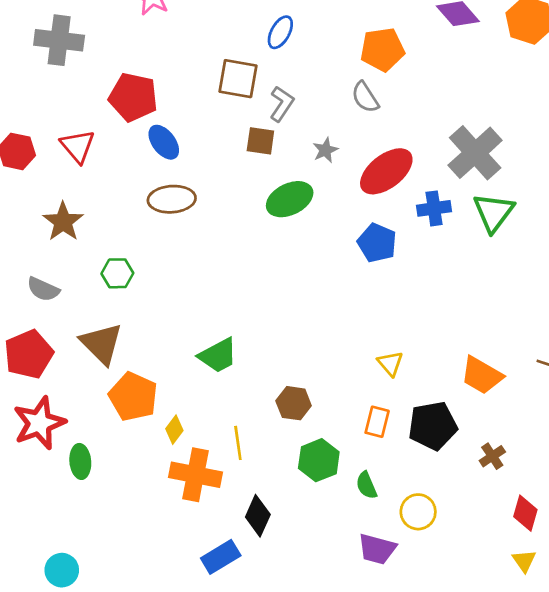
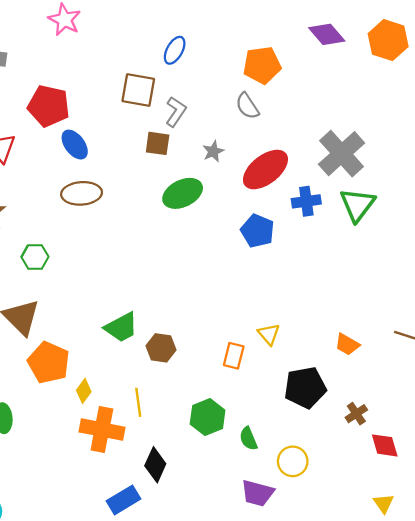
orange trapezoid: (482, 375) -> (347, 344), size x0.7
brown hexagon: (294, 403) -> (161, 348), moved
orange rectangle: (377, 422) -> (234, 356), moved
red diamond: (525, 513) -> (385, 445), moved, turned -32

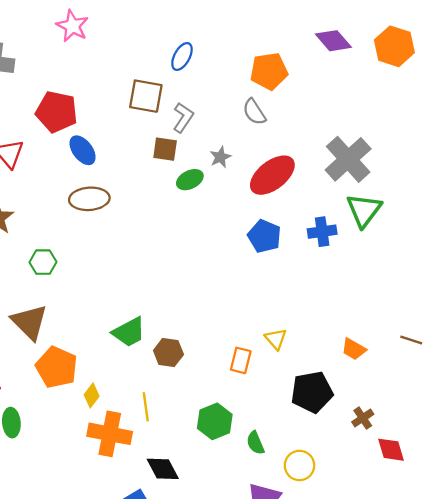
green ellipse: (183, 193) -> (190, 180), moved, size x0.7
blue cross: (306, 201) -> (322, 232), moved
black diamond: (155, 465) -> (163, 469), turned -52

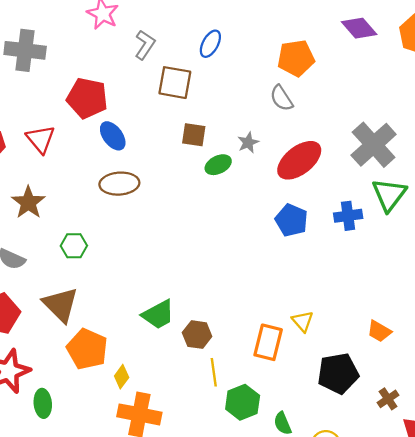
gray L-shape: (183, 117) -> (145, 45), moved
orange rectangle: (241, 360) -> (268, 342), size x1.4
yellow line: (146, 407) -> (214, 372), moved

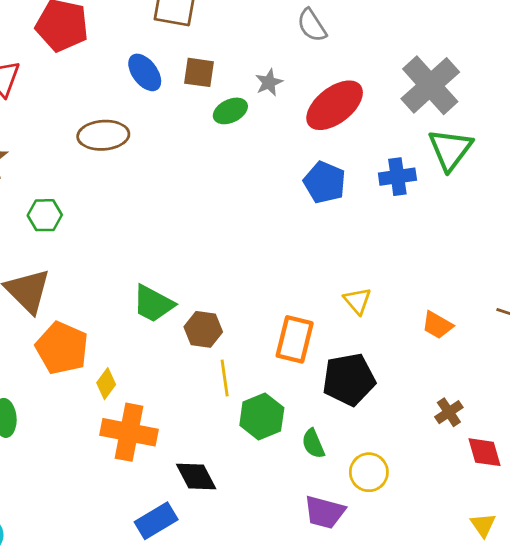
blue ellipse: (113, 136) -> (145, 72), moved
green trapezoid: (158, 315) -> (153, 304), turned 56
yellow triangle: (303, 321) -> (357, 301), moved
black pentagon: (338, 373) -> (349, 379), moved

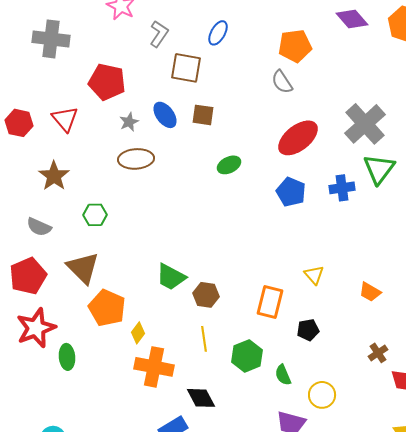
gray star: (269, 82) -> (129, 122), moved
green ellipse: (230, 111) -> (229, 165), moved
yellow line: (225, 378) -> (204, 339), moved
black pentagon: (349, 379) -> (308, 330), size x0.6

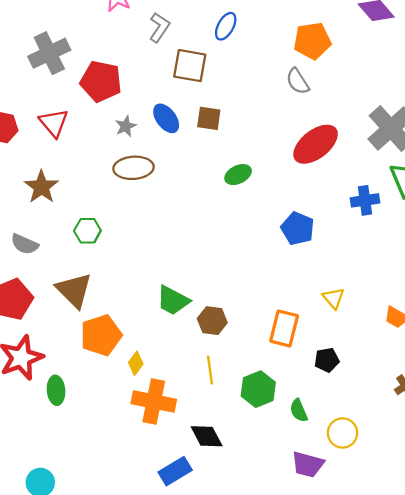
gray cross: (51, 39) -> (49, 53), moved, turned -33
blue pentagon: (291, 192) -> (298, 228), moved
orange pentagon: (107, 308) -> (101, 335), turned 30

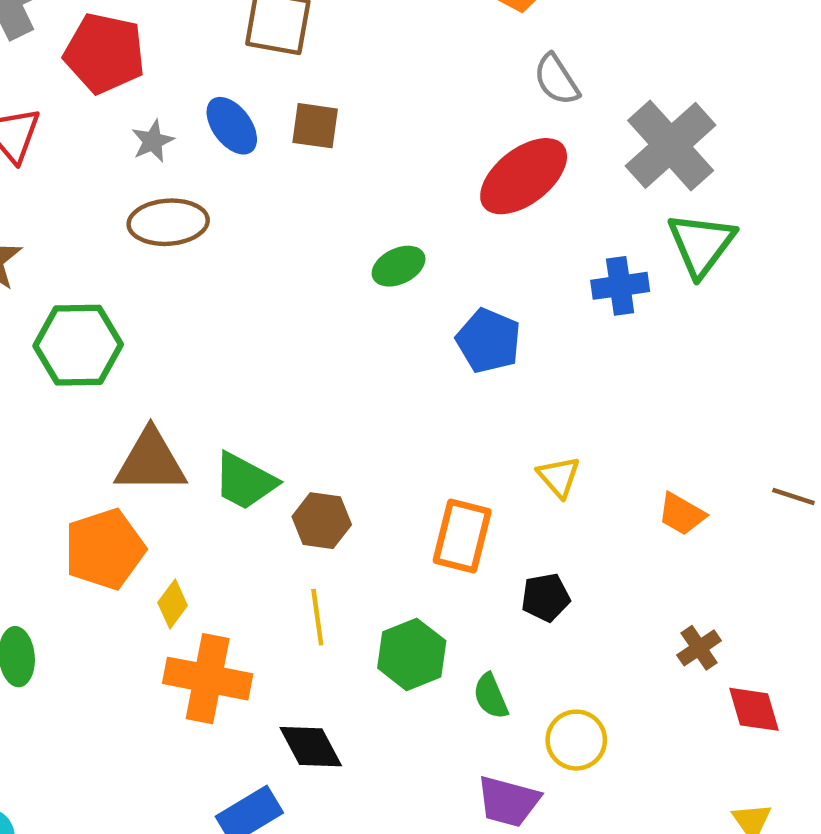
gray semicircle: (298, 81) -> (556, 80), moved
green ellipse: (238, 175) -> (399, 266), moved
green hexagon: (87, 231) -> (78, 345), size x1.6
brown triangle: (74, 290) -> (151, 461), moved, turned -45

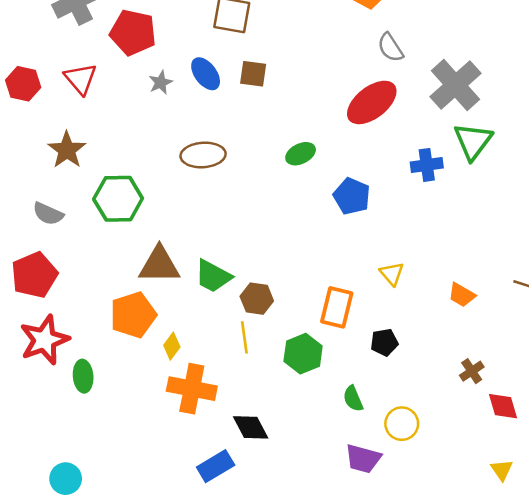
brown ellipse: (168, 222) -> (203, 155), moved
yellow line: (317, 617) -> (244, 337), moved
green hexagon: (412, 654) -> (303, 354), moved

